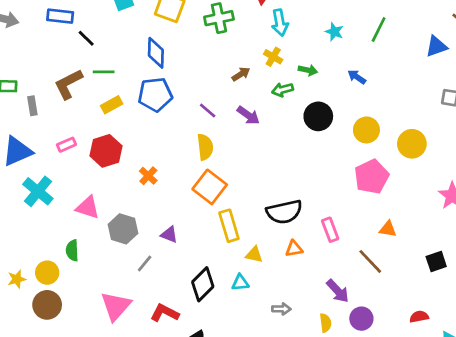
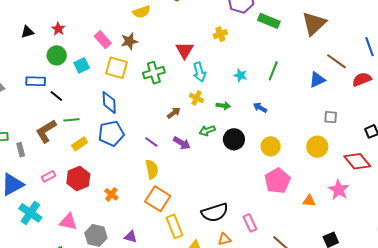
green arrow: (283, 90) -> (207, 131), moved
yellow circle: (412, 144) -> (317, 147), moved
orange triangle: (388, 229) -> (309, 201), moved

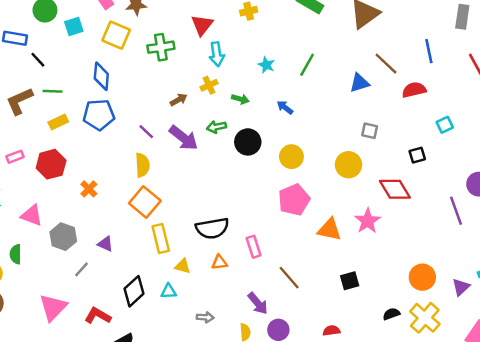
yellow cross: (197, 98) -> (209, 85), turned 32
purple arrow: (182, 143) -> (183, 138), size x1.4
orange triangle: (309, 201) -> (330, 229), size x1.5

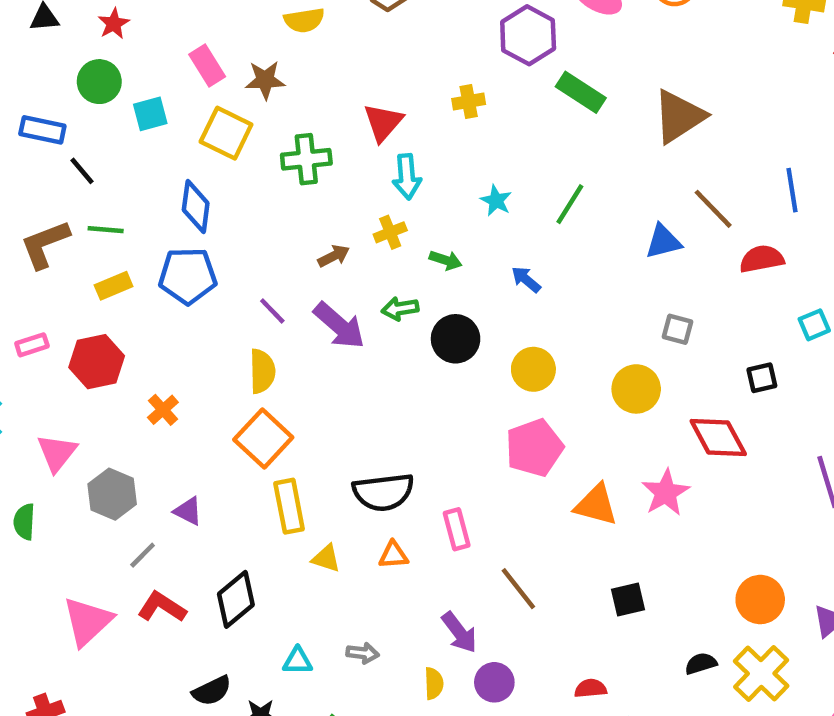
pink triangle: (32, 215) -> (57, 453), turned 45
cyan triangle: (169, 291) -> (298, 661), moved
red L-shape: (98, 316) -> (162, 607), moved

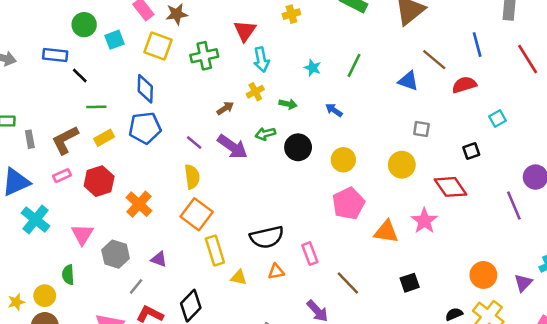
blue triangle: (663, 242) -> (408, 81), turned 40
brown L-shape: (45, 244) -> (65, 140), moved
orange cross: (163, 410) -> (139, 204), size x1.5

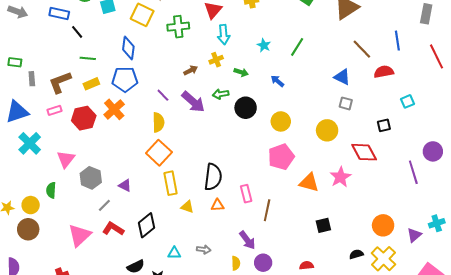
blue triangle: (408, 81) -> (342, 77), moved
orange cross: (139, 204) -> (114, 109), moved
black semicircle: (267, 237) -> (213, 177), turned -76
brown line: (348, 283) -> (267, 210), moved, turned 50

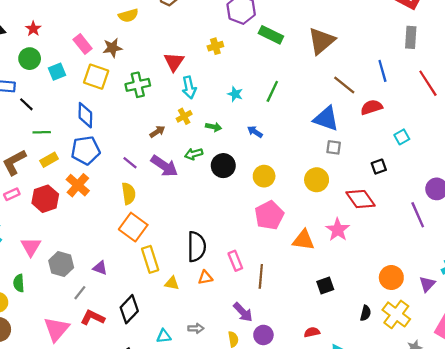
blue triangle: (342, 77) -> (326, 119), size x1.4
black semicircle: (356, 254) -> (366, 313), turned 128

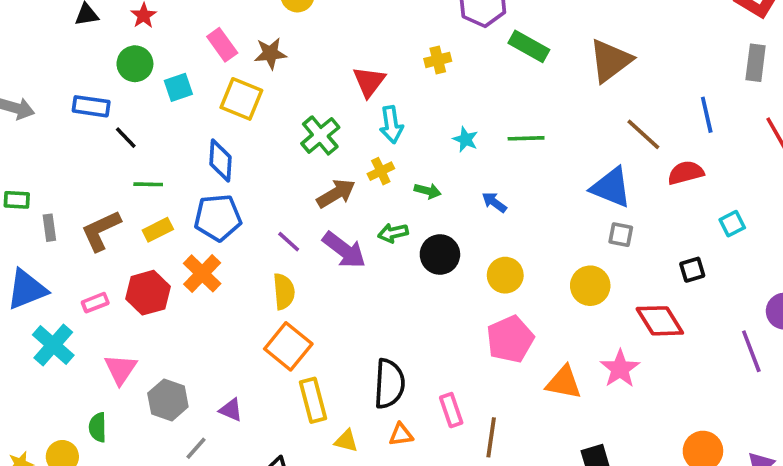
green cross: (138, 85) -> (320, 135), moved, turned -30
green line: (272, 91) -> (526, 138), turned 60
brown arrow: (157, 132) -> (336, 193), size x1.5
pink rectangle: (12, 194) -> (95, 303), moved

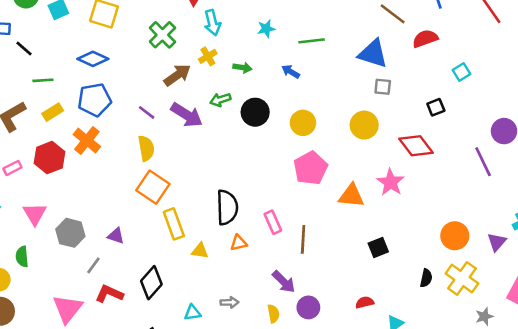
green line: (526, 138) -> (312, 41), moved
cyan star: (466, 139) -> (266, 29), turned -30
blue diamond: (220, 161) -> (93, 59), turned -64

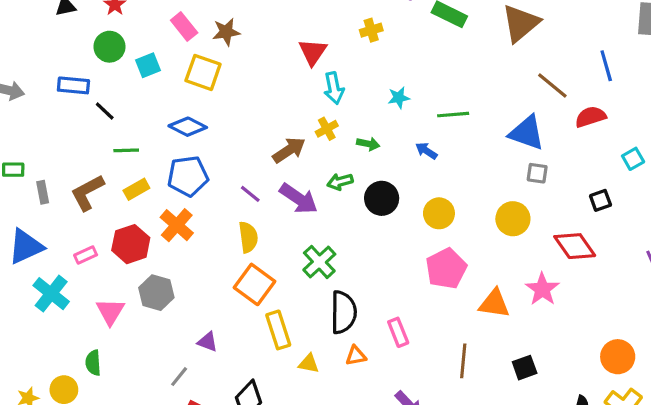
green cross: (162, 35) -> (319, 262), moved
gray hexagon: (70, 233) -> (156, 293), moved
brown line: (303, 239) -> (463, 361), moved

